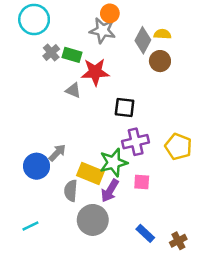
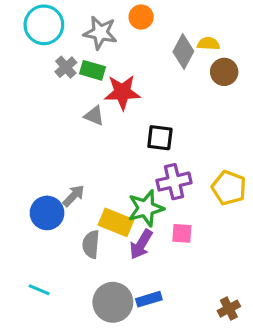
gray star: (103, 30) -> (100, 33), moved
brown circle: (160, 61) -> (224, 72), moved
gray circle: (93, 220) -> (113, 302), moved
cyan line: (30, 226) -> (39, 290), turned 49
blue rectangle: (145, 233) -> (149, 299), moved, turned -60

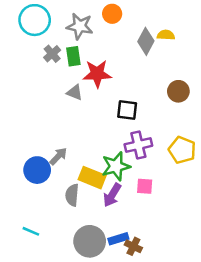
green rectangle: (92, 70) -> (73, 56), turned 66
brown circle: (224, 72) -> (178, 91), moved
brown cross: (229, 309) -> (133, 246), moved, turned -36

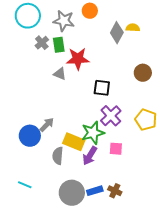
purple cross: (138, 145) -> (111, 116), turned -30
brown cross: (133, 246) -> (115, 191), moved

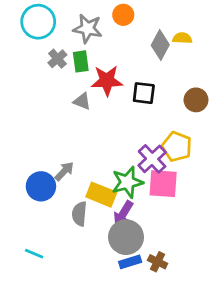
black square: (102, 88) -> (144, 93), moved
yellow pentagon: (146, 120) -> (177, 147), moved
pink square: (116, 149) -> (163, 184), moved, size x1.6
gray circle: (72, 193) -> (126, 237), moved

